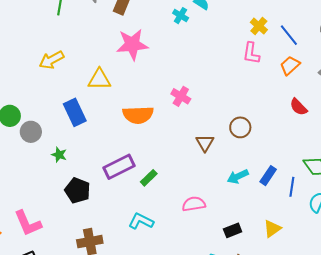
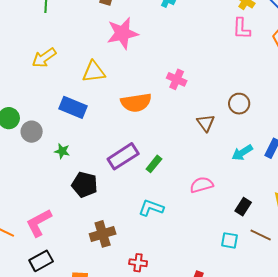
blue rectangle: (75, 112) -> (73, 107), turned -36
pink L-shape: (28, 223) -> (39, 223), turned 92
black rectangle: (233, 230) -> (243, 207), turned -30

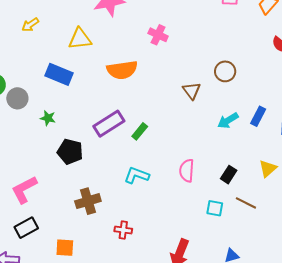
yellow arrow: (44, 58) -> (30, 25), size x0.7
pink cross: (177, 79) -> (158, 35), moved
pink semicircle: (202, 185) -> (187, 171), moved, turned -70

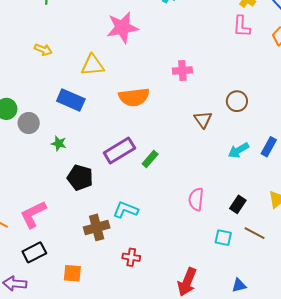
yellow arrow: (30, 25) -> (43, 50), turned -126
pink cross: (158, 35) -> (182, 70), moved, turned -30
cyan L-shape: (137, 175) -> (126, 210), moved

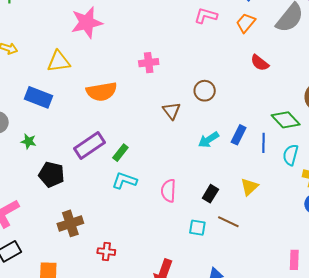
pink L-shape: (242, 26) -> (206, 16), turned 105
cyan L-shape: (126, 210) -> (124, 181), moved

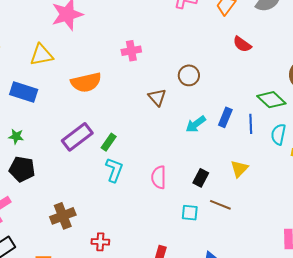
black pentagon: (51, 174) -> (22, 169), moved
cyan L-shape: (124, 181) -> (114, 170), turned 95

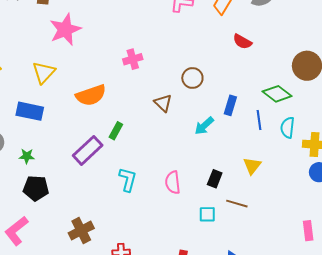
yellow triangle: (41, 55) -> (44, 72), turned -30
blue rectangle: (225, 117) -> (230, 105), moved
green rectangle: (109, 142) -> (116, 131), moved

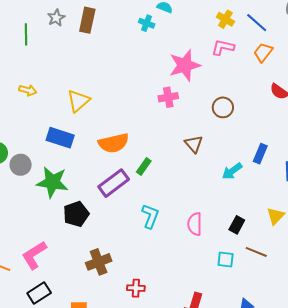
pink star: (65, 30) -> (185, 65), moved
brown circle: (192, 78) -> (223, 107), moved
orange semicircle: (91, 95) -> (114, 143), moved
green star: (27, 156) -> (52, 182), size x2.0
black pentagon: (36, 188) -> (76, 214), moved, turned -30

